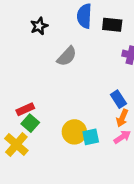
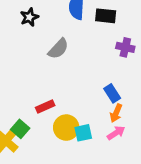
red rectangle: (25, 109) -> (45, 107), moved
green square: (30, 123) -> (20, 129), moved

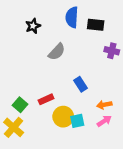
blue rectangle: (112, 93) -> (80, 84), moved
orange arrow: (116, 113) -> (104, 105), turned 56
green square: (20, 129) -> (20, 105), moved

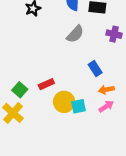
gray semicircle: (57, 52) -> (75, 34), moved
blue rectangle: (80, 84) -> (95, 69), moved

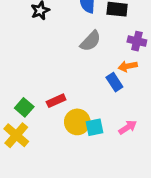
orange arrow: (106, 90) -> (128, 66), moved

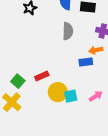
gray semicircle: (91, 41) -> (68, 31), turned -42
blue rectangle: (114, 82) -> (86, 62), turned -64

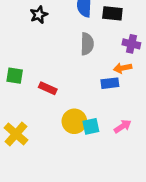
red rectangle: (42, 76) -> (48, 88), moved, turned 48
green square: (18, 81) -> (15, 76), moved, turned -32

